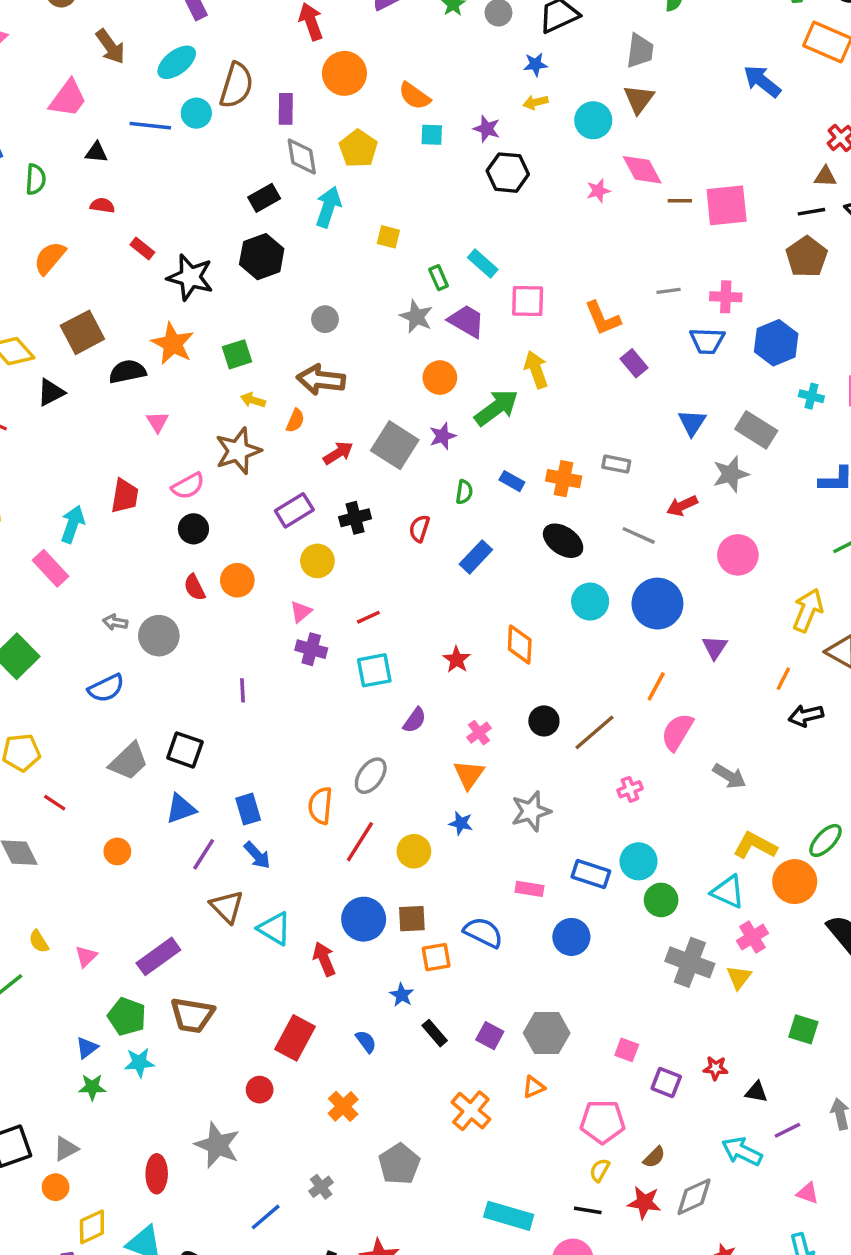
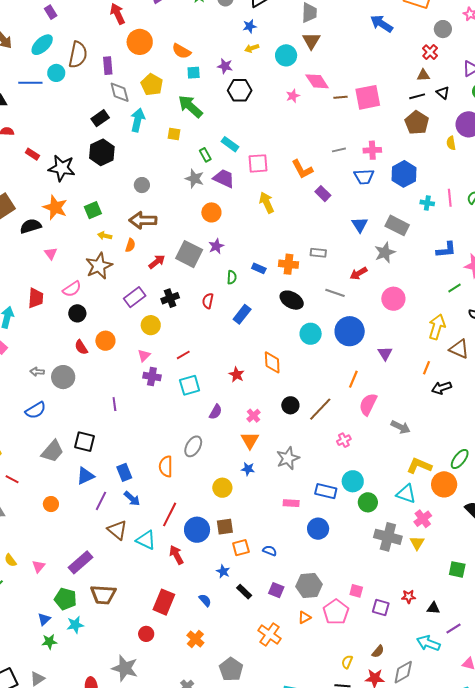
green arrow: (496, 408) -> (190, 106), moved, turned -96
red line: (360, 842) -> (170, 514), moved
blue semicircle: (483, 932) -> (270, 551), moved, size x0.6
pink pentagon: (603, 1122) -> (336, 612), moved, turned -30

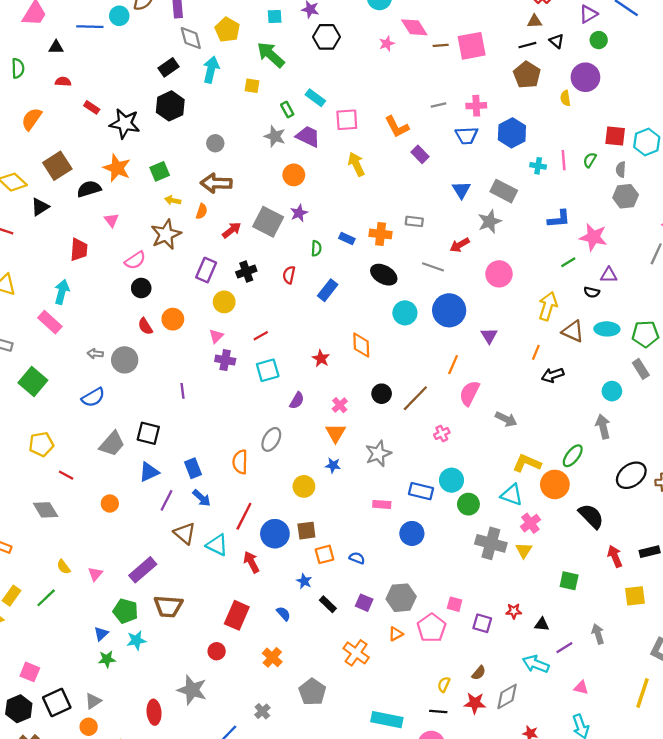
purple rectangle: (135, 297) -> (206, 270), turned -30
red trapezoid: (36, 298) -> (79, 250), moved

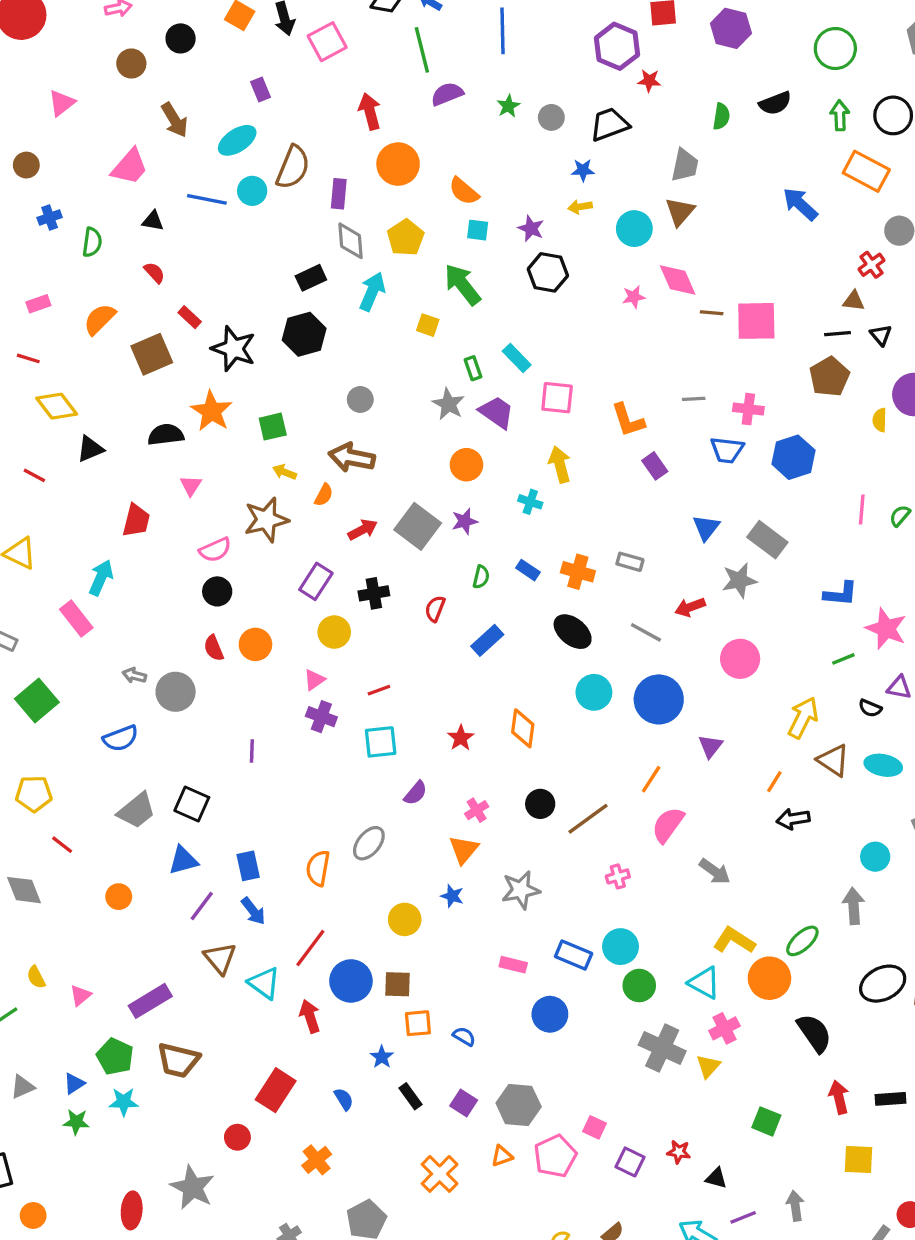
red semicircle: (63, 82) -> (154, 273), turned 35
brown square: (57, 166) -> (152, 354), moved
cyan cross: (538, 166) -> (530, 502), moved
gray triangle: (93, 701) -> (22, 1087), moved

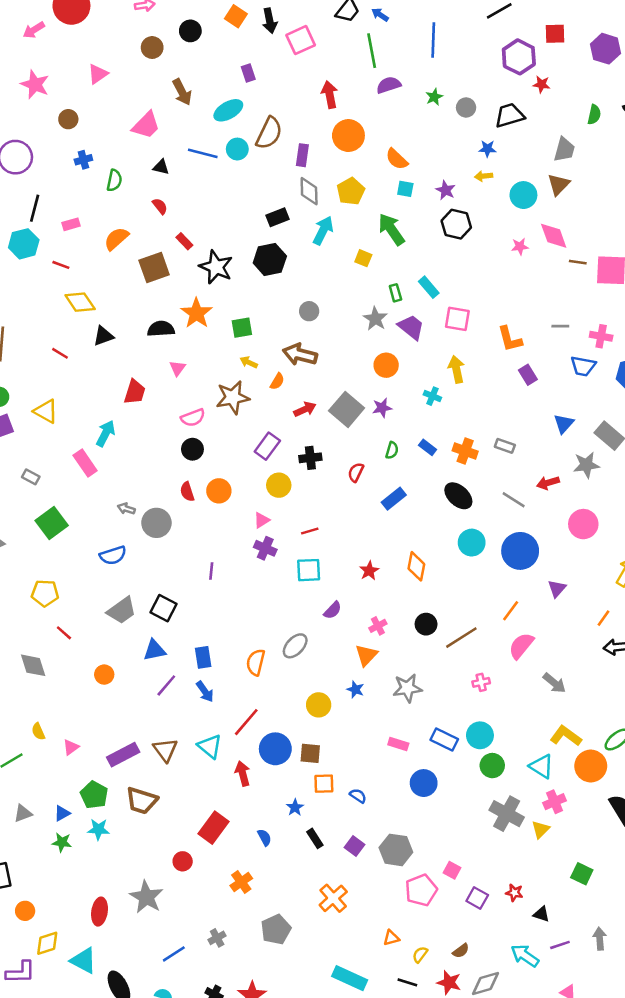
brown triangle: (220, 958) -> (165, 750), moved
orange triangle: (502, 1156) -> (391, 938), moved

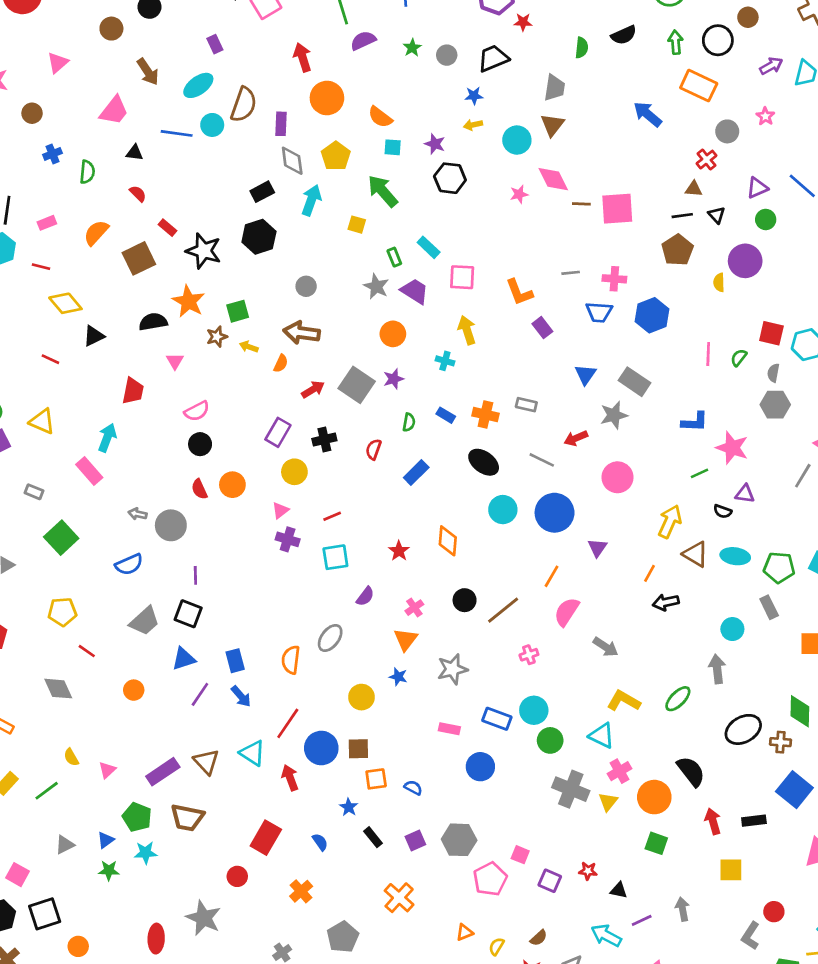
brown star: (233, 397) -> (217, 337), moved, size x0.6
purple line: (211, 571) -> (195, 575), moved
orange circle: (591, 766) -> (654, 797), moved
purple square: (355, 846) -> (415, 841), turned 36

